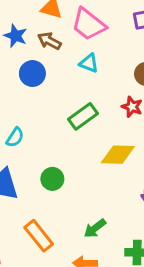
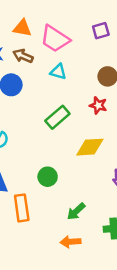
green circle: (52, 179) -> (48, 177), moved
orange rectangle: (39, 236) -> (22, 208), moved, turned 36

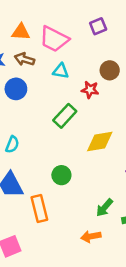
red star: (98, 105) -> (90, 90), moved
green arrow: (76, 211) -> (105, 208), moved

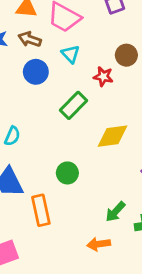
cyan triangle: (61, 71) -> (71, 54), turned 35
blue circle: (16, 89) -> (36, 72), moved

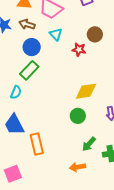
green rectangle: (73, 105) -> (29, 70), moved
green circle: (67, 173) -> (78, 116), moved

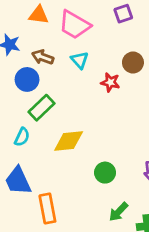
brown arrow: (27, 24) -> (43, 57), moved
blue circle: (32, 47) -> (27, 79), moved
yellow diamond: (86, 91) -> (69, 141), moved

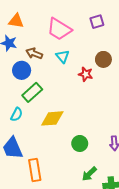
orange triangle: (39, 15) -> (16, 21), moved

